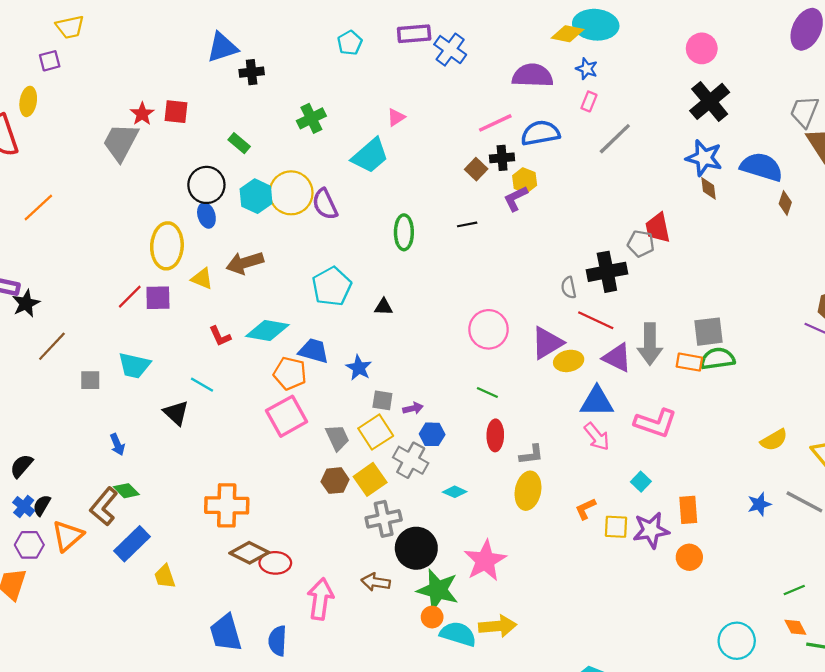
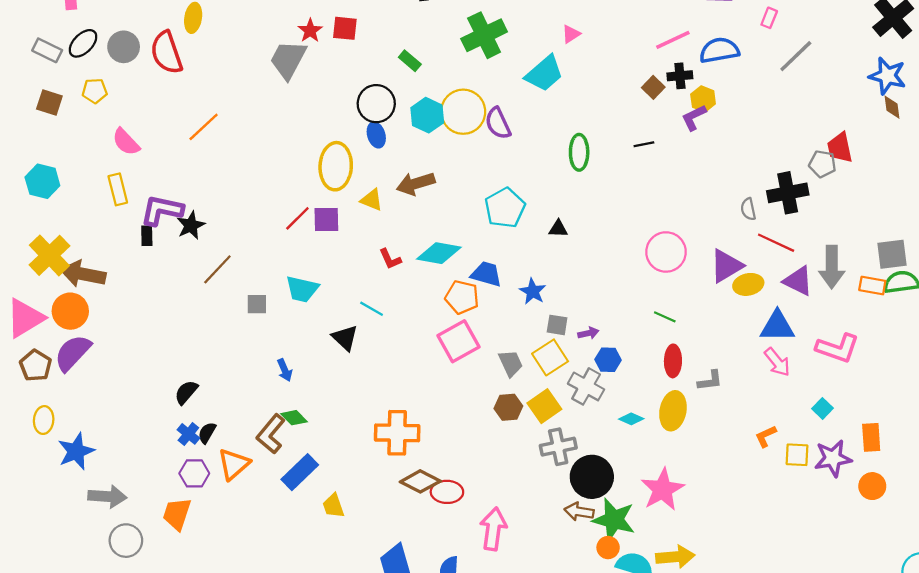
green cross: (311, 118) -> (484, 35), size x1.5
yellow ellipse: (528, 491) -> (673, 411), moved
brown arrow: (376, 582) -> (579, 512), moved

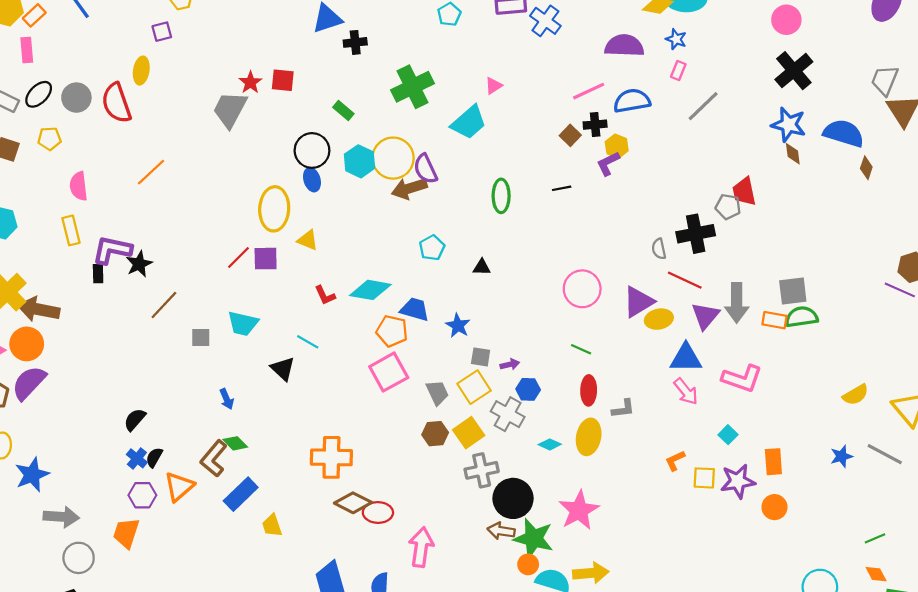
pink semicircle: (126, 142) -> (79, 186), turned 36
brown arrow: (416, 184) -> (409, 188), moved
cyan pentagon: (505, 208) -> (432, 248), size x0.7
purple triangle: (798, 281) -> (705, 316), turned 44

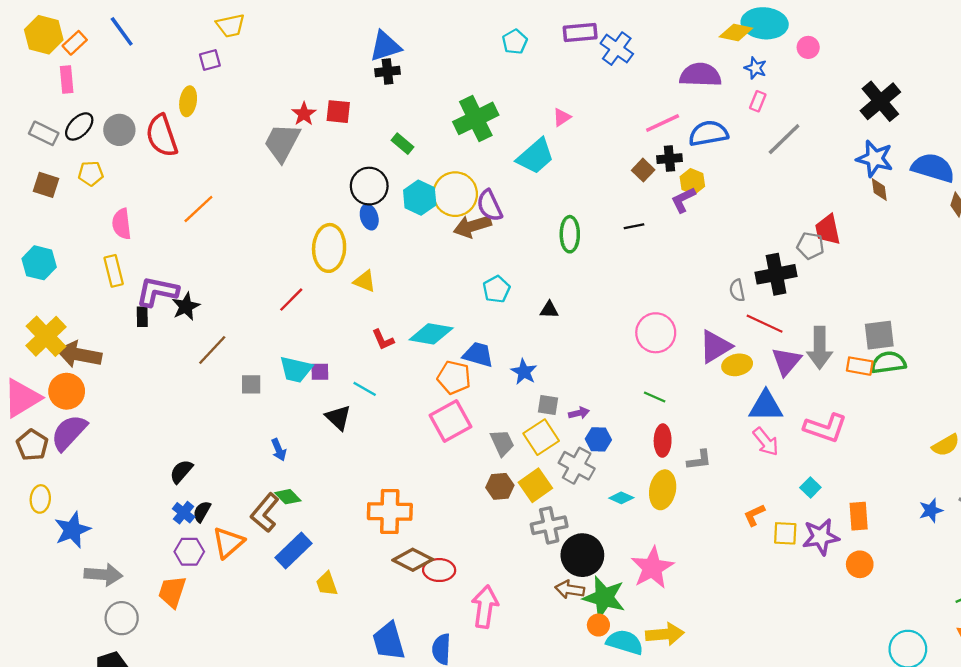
pink circle: (786, 20) -> (808, 47), moved, size x0.7
black cross: (355, 42) -> (388, 71), moved
purple square: (266, 259) -> (320, 372), moved, size x0.7

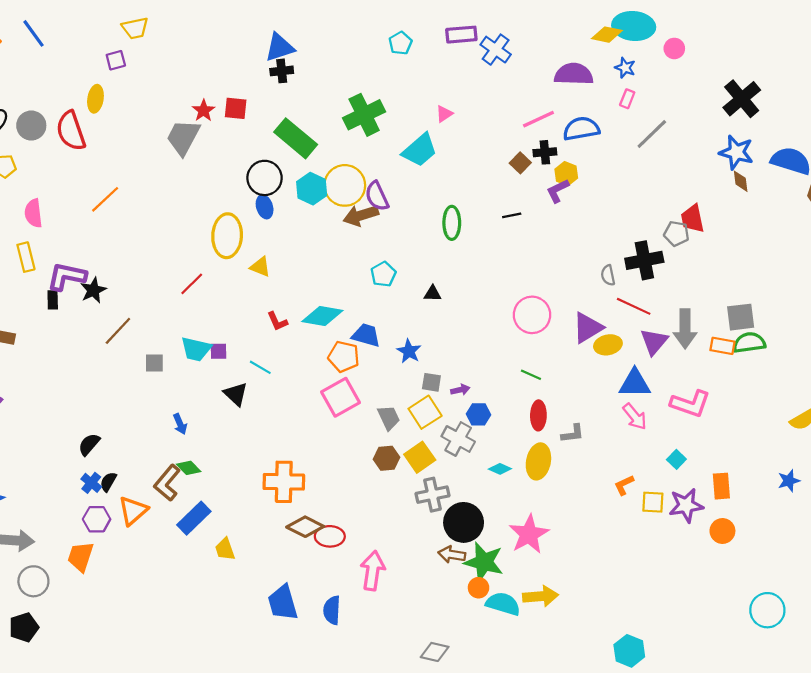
green rectangle: (402, 144) -> (296, 138), size x2.0

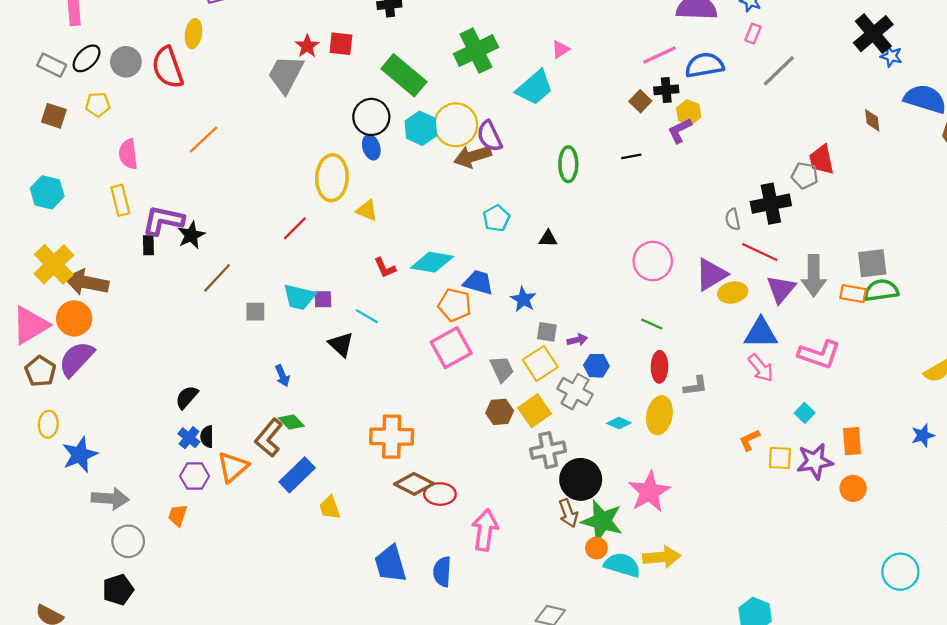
blue star: (736, 152) -> (891, 56), moved, size x0.6
black semicircle: (108, 482) -> (207, 437), turned -30
brown arrow: (452, 555) -> (568, 513), turned -120
orange trapezoid: (81, 557) -> (178, 515), size x0.7

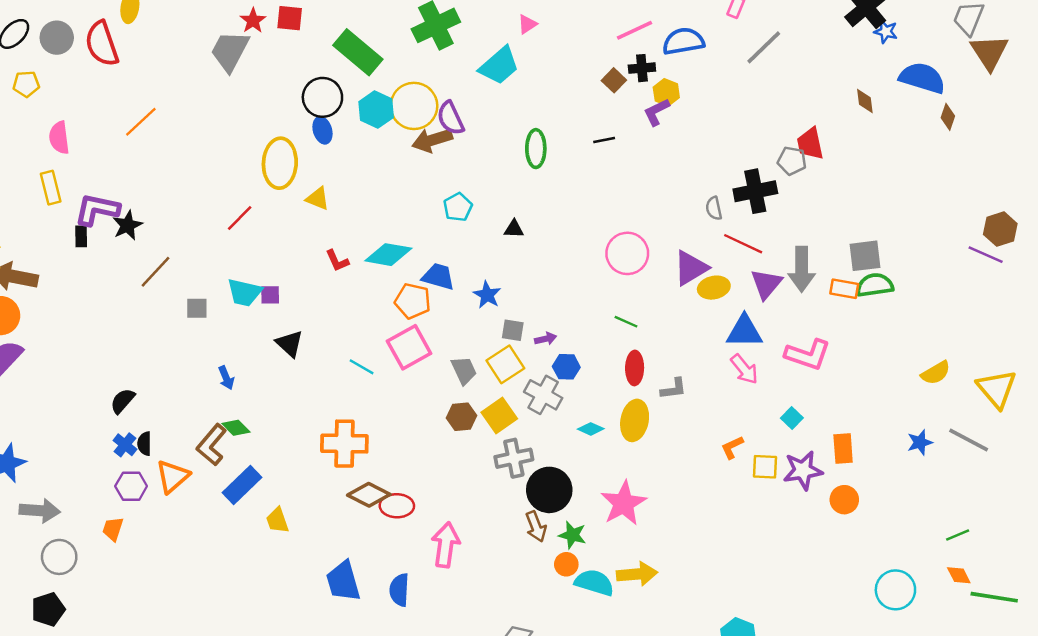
cyan line: (367, 316) -> (362, 367), moved
green star: (602, 521) -> (572, 535), size x0.6

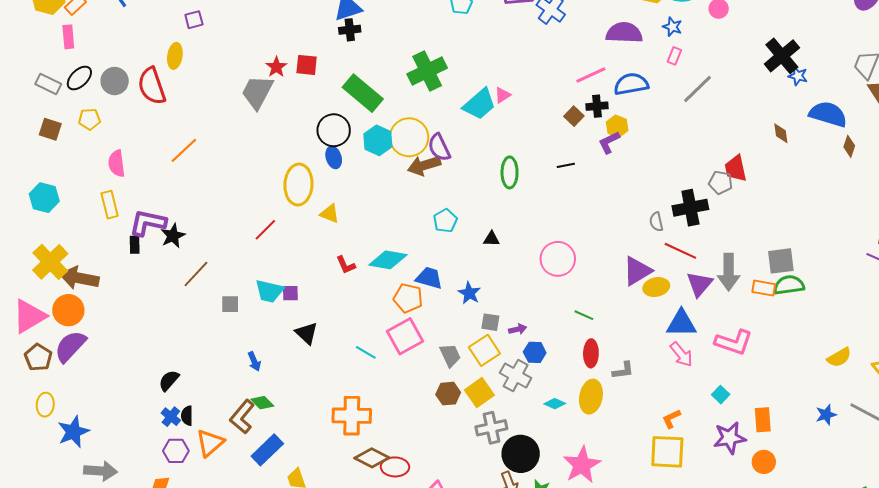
pink triangle: (527, 24) -> (503, 95), moved
pink circle: (627, 253) -> (558, 259), moved
yellow square: (765, 467) -> (667, 452), moved, size x1.6

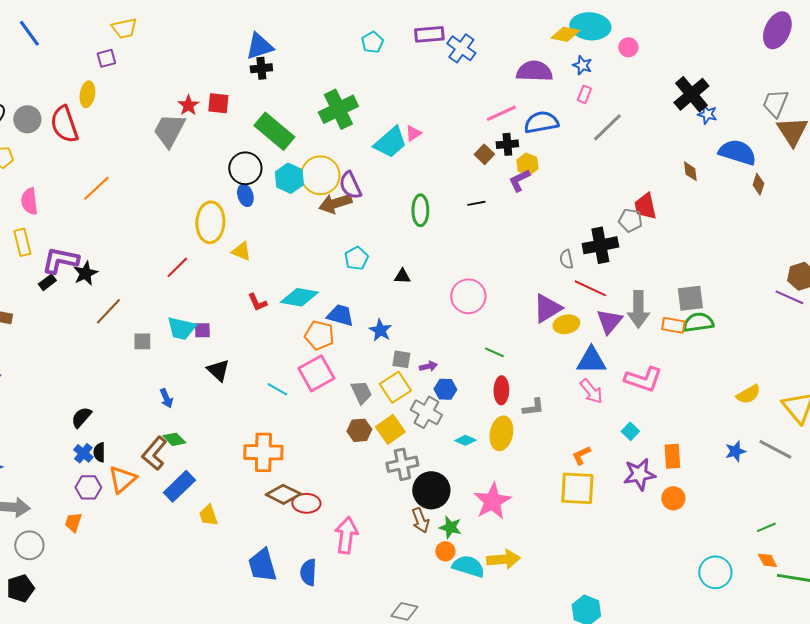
black rectangle: (135, 245) -> (47, 282), turned 54

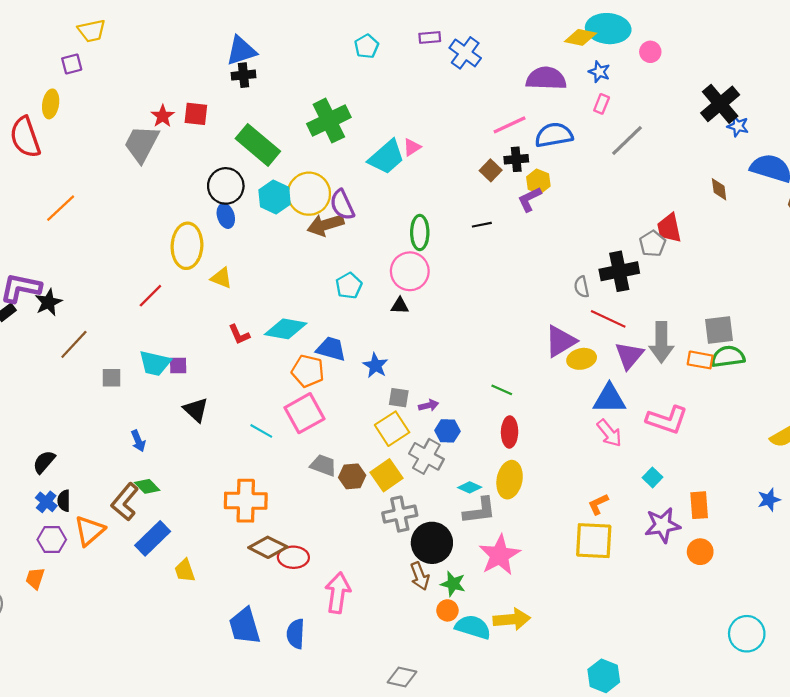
purple rectangle: (429, 34) -> (430, 37), size x0.7
gray pentagon: (630, 220) -> (653, 244), turned 30
pink circle: (468, 296) -> (410, 271), moved
gray trapezoid: (361, 392) -> (323, 465), moved, turned -45
gray L-shape: (533, 407) -> (480, 511), moved, size x1.4

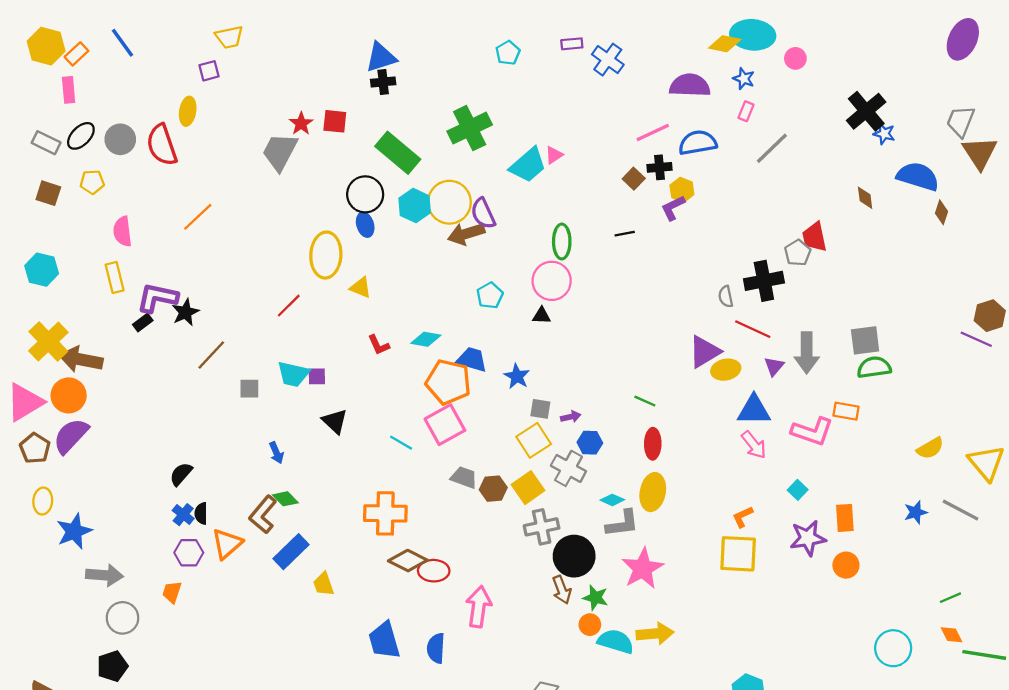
cyan diamond: (286, 329) -> (426, 339), size x0.7
purple triangle: (629, 356) -> (774, 366), size x0.7
orange rectangle: (700, 360) -> (846, 411), moved
orange pentagon: (308, 371) -> (448, 382), size x1.4

